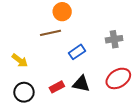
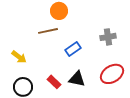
red rectangle: (57, 87) -> (54, 82), turned 72

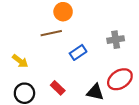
black triangle: (77, 79) -> (95, 92), moved

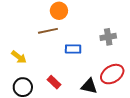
blue rectangle: (78, 52) -> (73, 49), turned 35

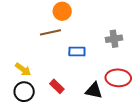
yellow arrow: (19, 57) -> (23, 69), moved
red ellipse: (112, 74) -> (118, 78), turned 35

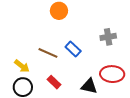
brown line: (51, 32) -> (48, 53), moved, turned 36
blue rectangle: (77, 51) -> (73, 49), turned 42

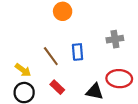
blue rectangle: (73, 49) -> (78, 52), turned 42
brown line: (48, 53) -> (51, 56), turned 30

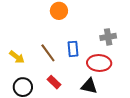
yellow arrow: (23, 70) -> (17, 57), moved
red ellipse: (119, 79) -> (99, 63), moved

